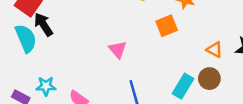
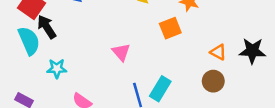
cyan star: (46, 86) -> (57, 69), moved
cyan rectangle: (183, 86) -> (160, 89), moved

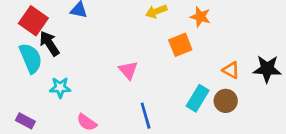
cyan rectangle: (160, 89) -> (198, 98), moved

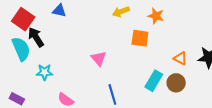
orange square: (180, 45) -> (140, 38), turned 30

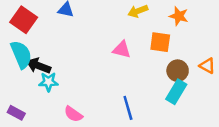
black arrow: (36, 37) -> (39, 66), moved, turned -36
pink triangle: (99, 58) -> (122, 50), moved, turned -35
brown circle: (176, 83) -> (178, 71), moved

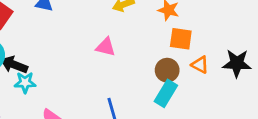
orange square: (160, 42) -> (181, 39), moved

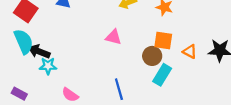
orange square: (181, 39) -> (163, 40), moved
brown circle: (167, 70) -> (152, 56), moved

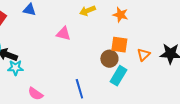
pink triangle: (113, 37) -> (63, 34), moved
orange triangle: (190, 52) -> (143, 55), turned 48

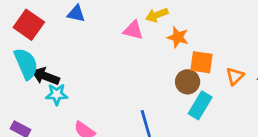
orange star: (120, 15) -> (178, 37), moved
pink triangle: (63, 34) -> (133, 30), moved

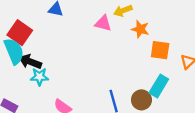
red square: (29, 25) -> (20, 33), moved
brown circle: (188, 82) -> (141, 100), moved

